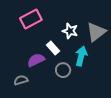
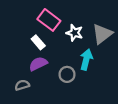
pink rectangle: (31, 19) -> (49, 20), moved, turned 65
white rectangle: (53, 48) -> (38, 42), moved

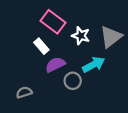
cyan arrow: (86, 59) -> (94, 65), turned 48
purple semicircle: (38, 64) -> (55, 65), moved

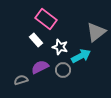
white star: (81, 36) -> (60, 47), moved
purple semicircle: (55, 65) -> (40, 67), moved

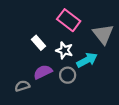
pink rectangle: (46, 19) -> (69, 20), moved
gray triangle: (96, 32) -> (103, 34), turned -30

